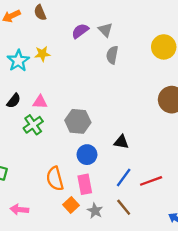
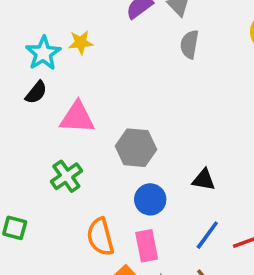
black semicircle: (14, 101) -> (36, 92), moved
pink triangle: (40, 102) -> (77, 117), size x1.5
green cross: (33, 125) -> (66, 176), moved

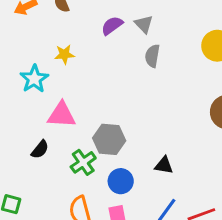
cyan star: (43, 53) -> (34, 79), moved
black semicircle: (36, 92) -> (40, 149), moved
green cross: (66, 176) -> (83, 162), moved

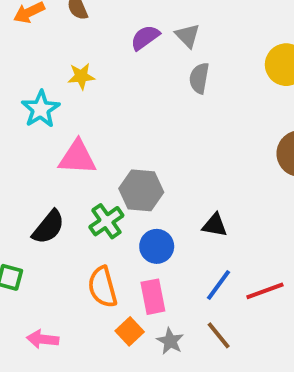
black semicircle: (40, 149) -> (48, 227), moved, size x1.4

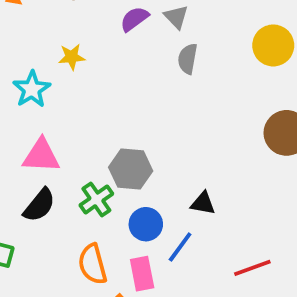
pink triangle: (77, 157) -> (41, 156), moved
blue line: (219, 285) -> (180, 247), moved

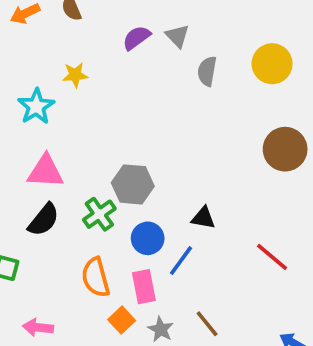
gray semicircle: (188, 59) -> (207, 71), moved
red line: (252, 268) -> (272, 257), moved, turned 60

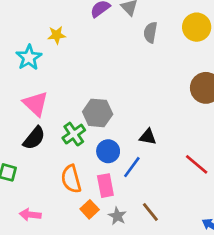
pink triangle: (45, 171) -> (35, 104), turned 40

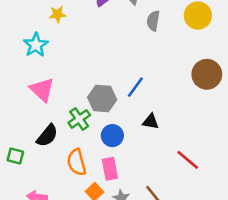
yellow star: (57, 35) -> (57, 14), moved
black semicircle: (34, 138) -> (47, 136), moved
red line: (197, 164) -> (188, 160), moved
blue line: (132, 167) -> (135, 87), moved

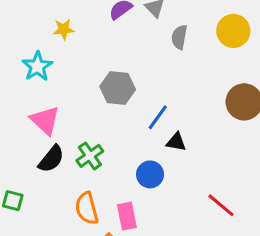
gray hexagon: (102, 99) -> (118, 88), moved
black triangle: (151, 122) -> (176, 142), moved
black semicircle: (47, 136) -> (51, 159), moved
blue circle: (112, 136) -> (150, 174), moved

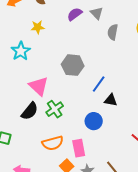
pink triangle: (45, 120) -> (39, 86), moved
orange semicircle: (87, 208) -> (53, 143), turned -90

